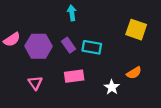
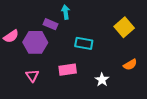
yellow square: (136, 30) -> (124, 27), turned 30
purple rectangle: (68, 45) -> (50, 24), moved, turned -32
orange semicircle: (134, 73) -> (130, 65), moved

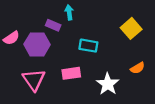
pink triangle: (32, 76) -> (34, 80), size x1.6
white star: (102, 80) -> (108, 84), size x1.5

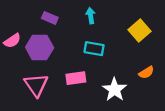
cyan arrow: (69, 12) -> (91, 16), moved
purple rectangle: (53, 25) -> (50, 18), moved

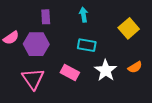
purple rectangle: (50, 18) -> (46, 17), turned 64
pink rectangle: (76, 78) -> (70, 72), turned 36
white star: (115, 90) -> (106, 70), moved

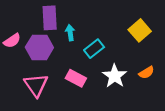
cyan arrow: (84, 15) -> (70, 33), moved
purple rectangle: (46, 17) -> (50, 18), size x1.5
cyan rectangle: (87, 45) -> (94, 49), turned -48

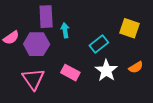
yellow square: (140, 30) -> (130, 28), turned -30
cyan rectangle: (94, 49) -> (99, 44), moved

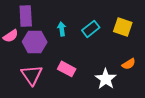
purple rectangle: (46, 17) -> (26, 16), moved
cyan rectangle: (99, 44) -> (91, 29), moved
white star: (106, 70) -> (106, 79), moved

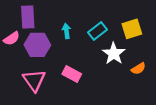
yellow square: (123, 27) -> (132, 29), turned -36
white star: (106, 79) -> (114, 54), moved

